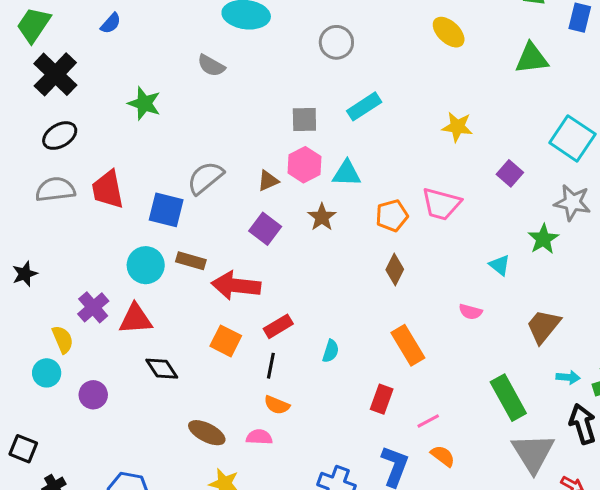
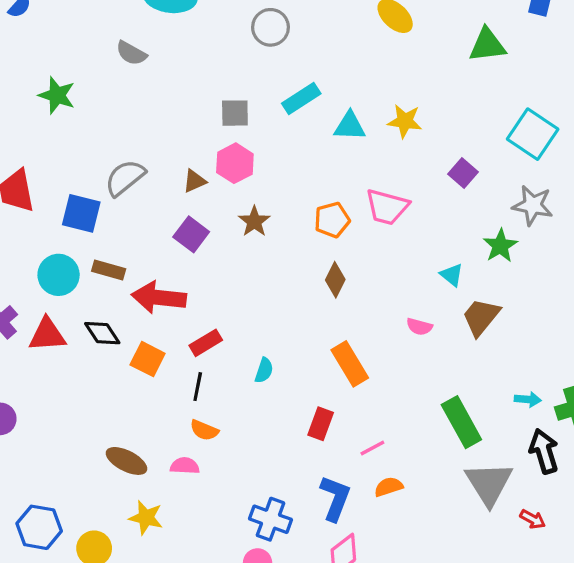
cyan triangle: (347, 173) -> (350, 126), moved
brown trapezoid: (543, 326) -> (481, 317), moved
black diamond: (162, 369) -> (102, 333), moved
orange semicircle: (443, 456) -> (389, 487), turned -55

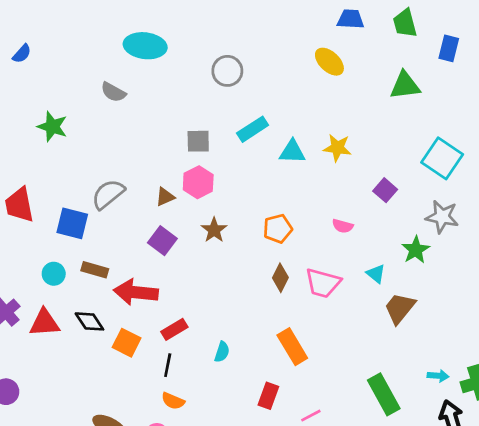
pink trapezoid: (387, 207) -> (323, 283), moved
cyan circle: (59, 275) -> (54, 274), size x0.7
pink semicircle: (419, 327) -> (343, 226), moved

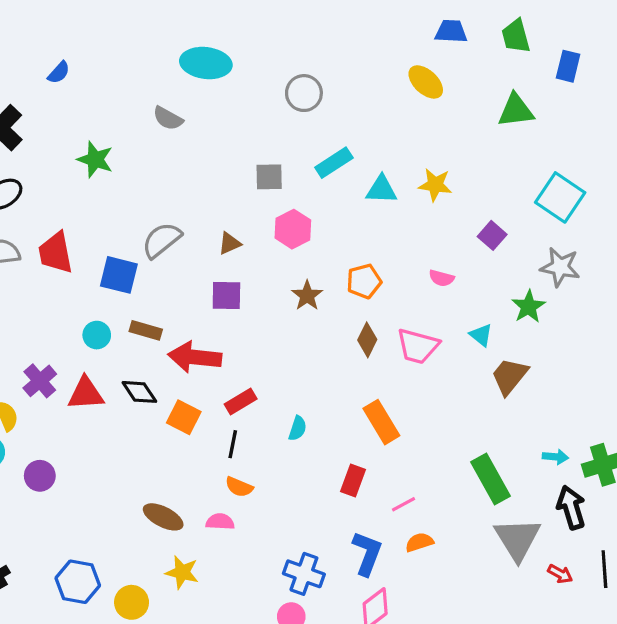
pink hexagon: (198, 182) -> (293, 229), moved
brown star: (214, 230) -> (307, 296), moved
purple square: (162, 241) -> (226, 296), turned -36

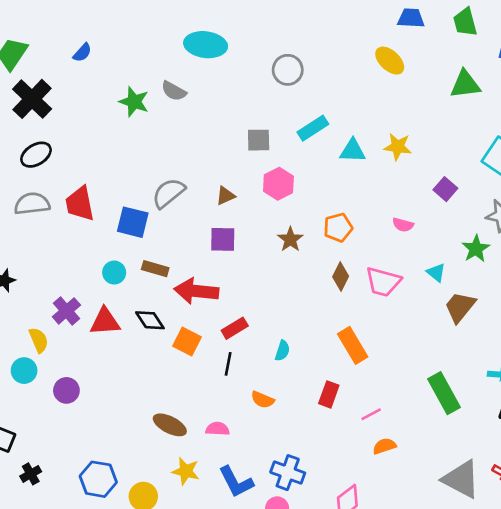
green star: (95, 159) -> (134, 102), moved
orange semicircle: (239, 487) -> (263, 400), moved
gray triangle: (517, 539) -> (461, 479), moved, turned -30
blue L-shape: (367, 553) -> (236, 482), moved, turned 132

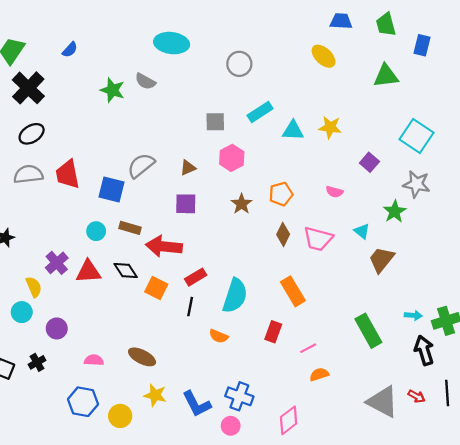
cyan semicircle: (282, 351) -> (235, 296), size x2.0
pink semicircle: (217, 429) -> (94, 360), moved
black cross: (31, 474) -> (37, 362), moved

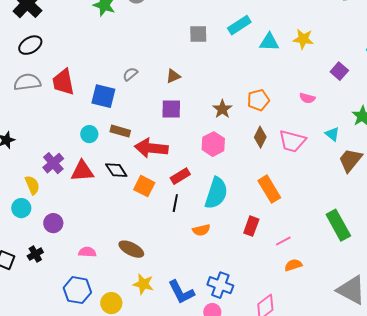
pink hexagon: (232, 158) -> (213, 144), moved
gray semicircle: (141, 166) -> (130, 74), size x0.6
orange semicircle: (219, 336) -> (201, 230), turned -36

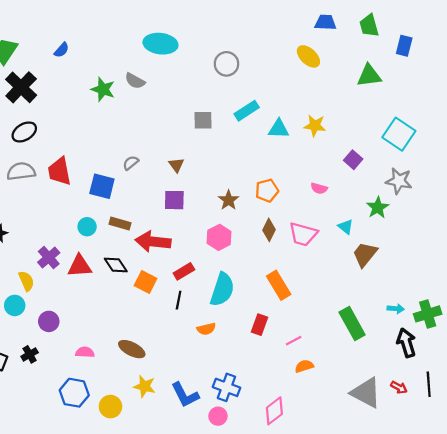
brown triangle: (173, 76) -> (176, 165), turned -42

